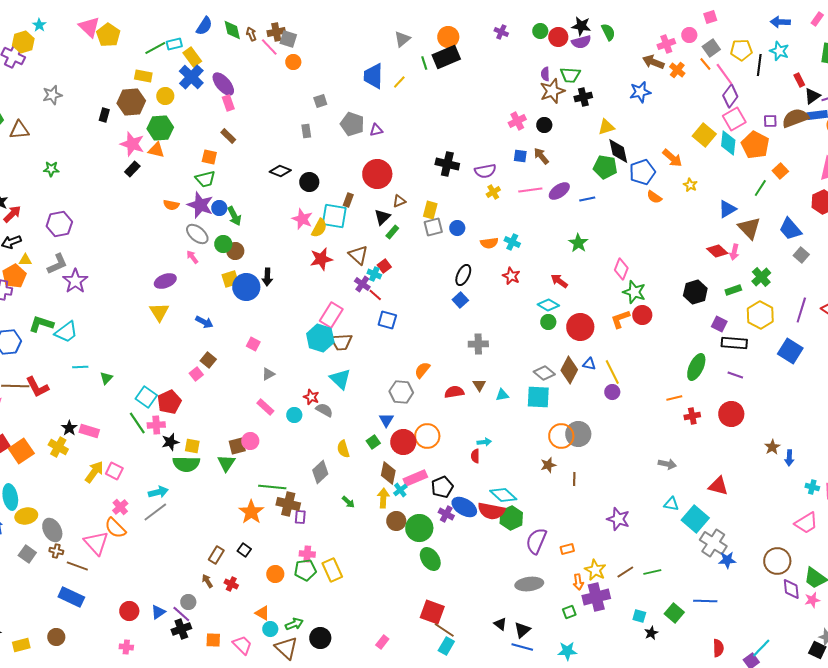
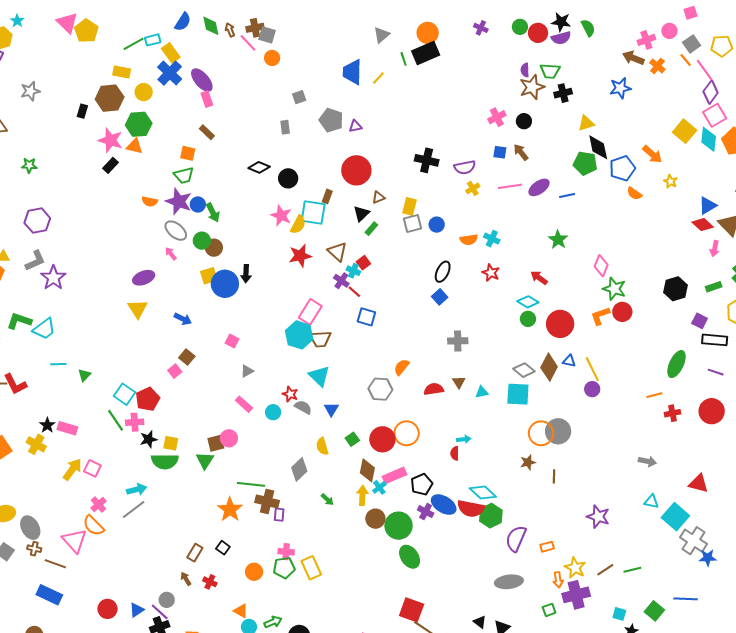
red diamond: (717, 251) -> (703, 225), moved
blue triangle: (386, 420) -> (331, 409), moved

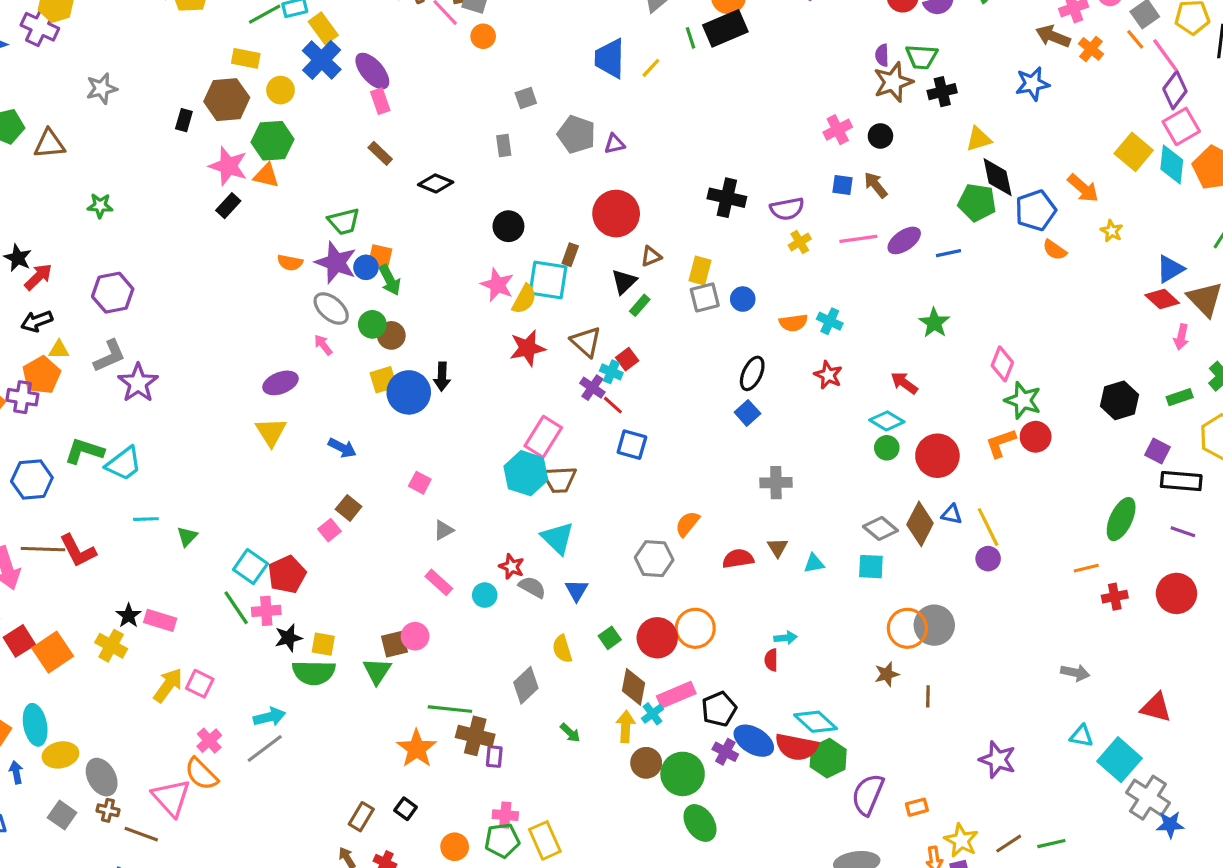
orange square: (188, 153) -> (380, 256), moved
black diamond: (259, 167) -> (436, 183), moved
cyan square: (518, 394) -> (871, 567), size x0.7

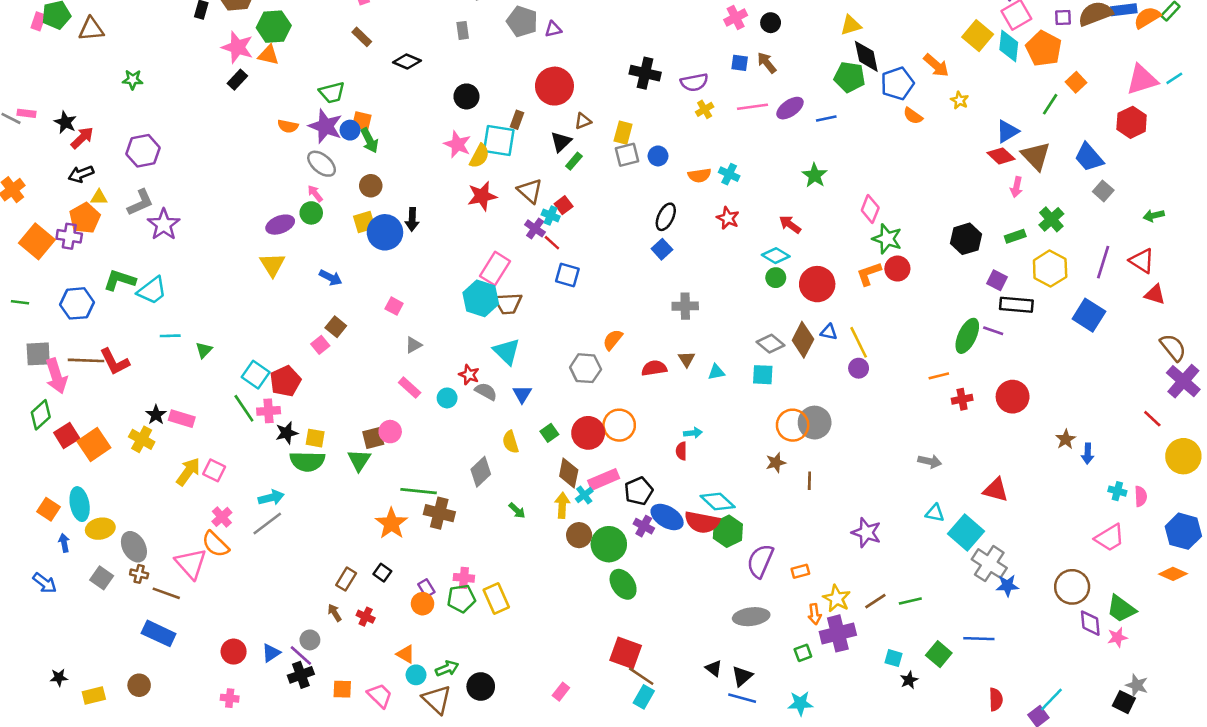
green circle: (372, 324) -> (311, 213), moved
purple line: (1183, 532) -> (993, 331), moved
purple rectangle: (494, 757) -> (426, 588), moved, turned -36

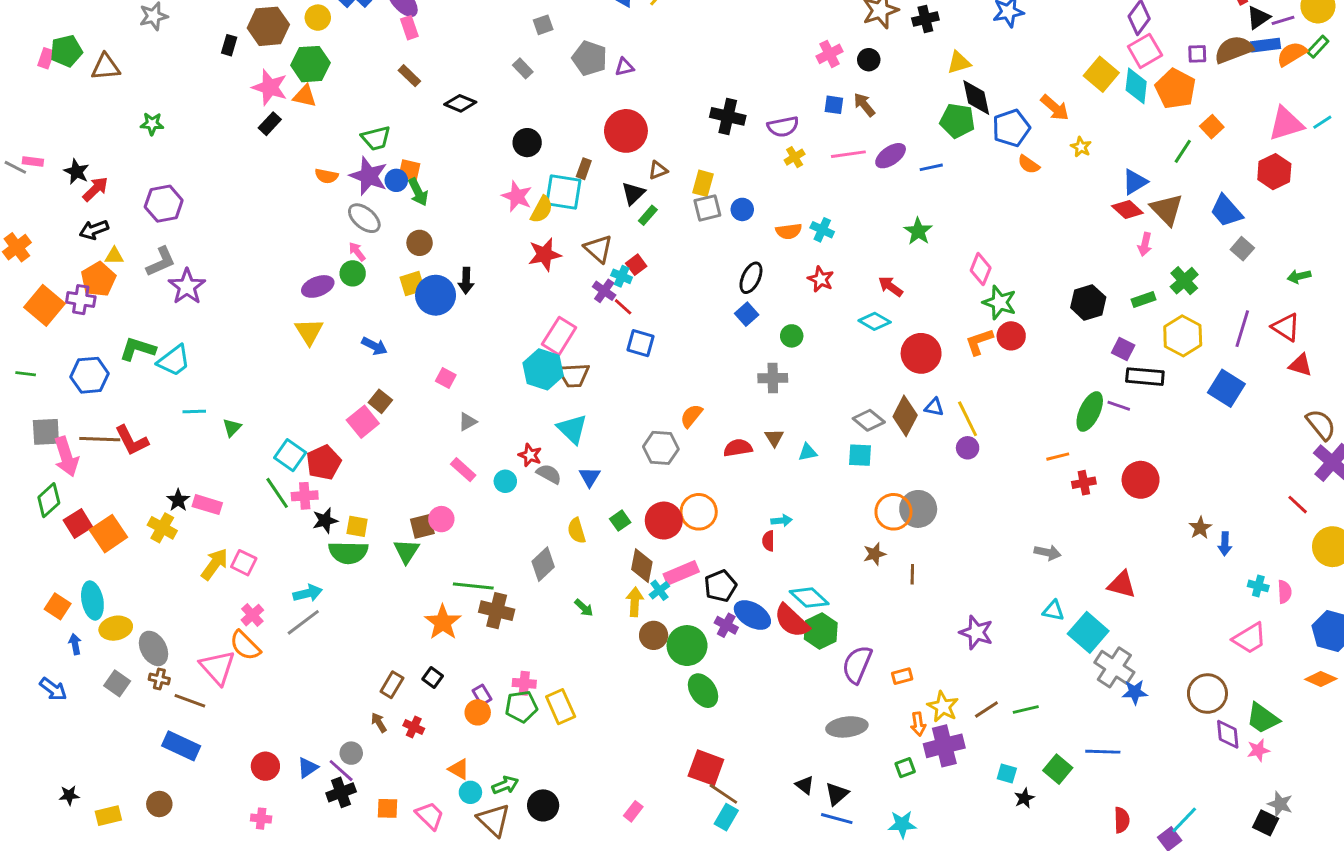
gray rectangle: (463, 30) -> (523, 68), turned -36
green circle: (776, 278) -> (792, 336), moved
pink square: (320, 345) -> (363, 422), size x1.5
red semicircle: (702, 522) -> (792, 621), turned 32

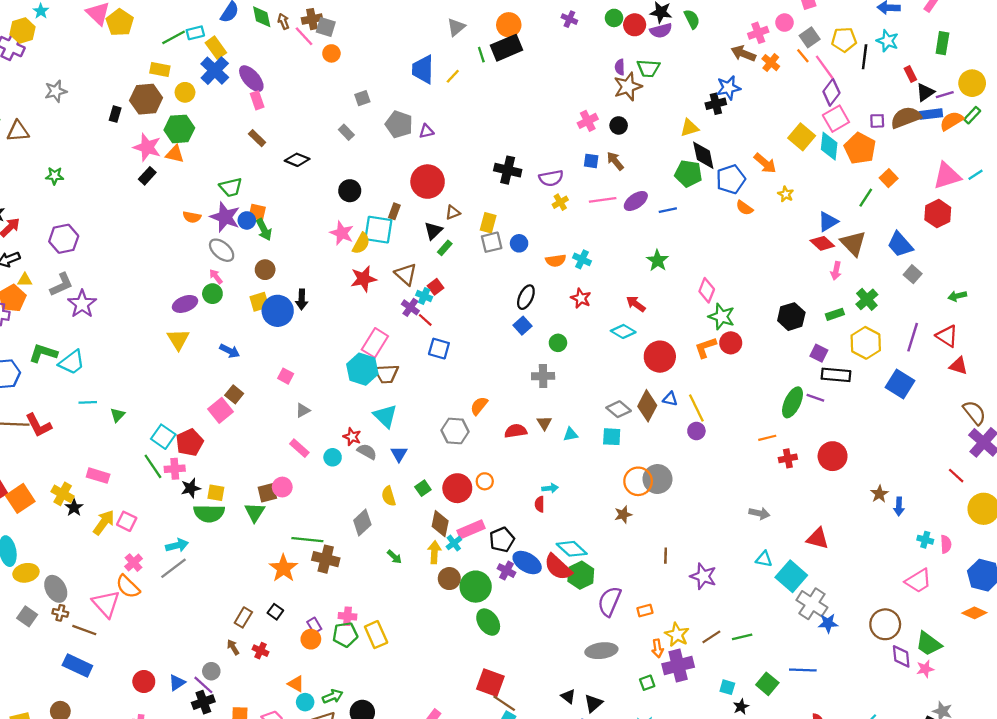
black cross: (925, 19) -> (716, 104), moved
black star: (178, 500) -> (74, 508), moved
orange circle: (699, 512) -> (485, 481), size x0.6
brown line: (912, 574) -> (666, 556), moved

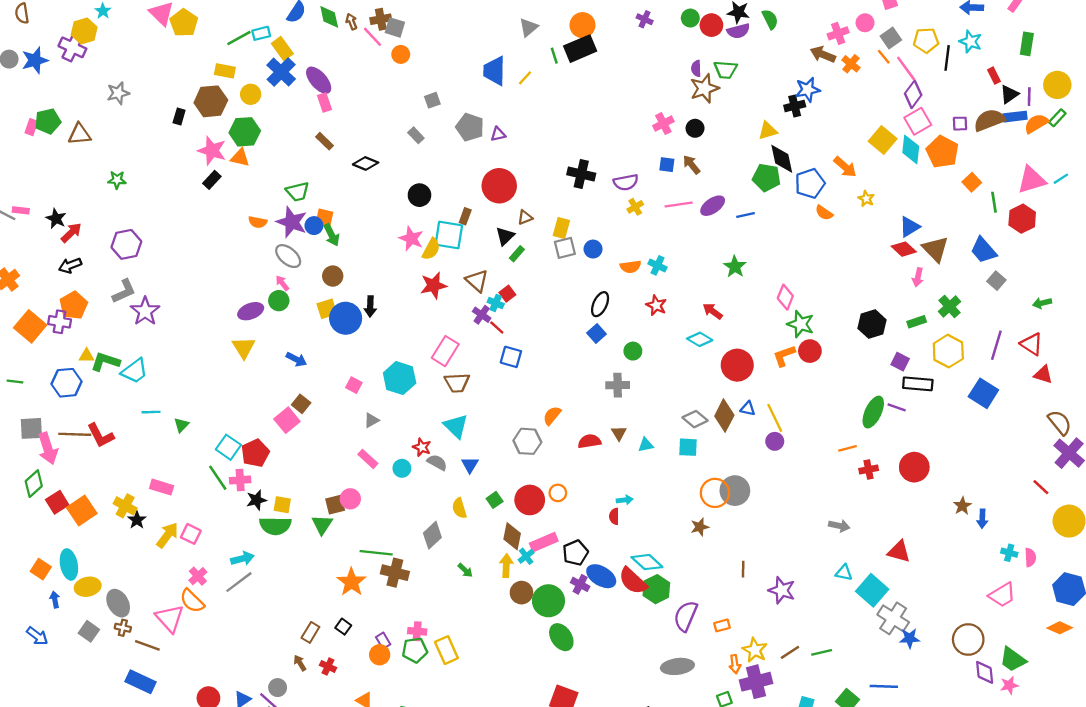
purple line: (945, 95) -> (1029, 97), turned -72
green line: (866, 198) -> (994, 202), moved, turned -42
yellow triangle: (25, 280) -> (86, 356), moved
cyan hexagon: (362, 369) -> (400, 378), moved

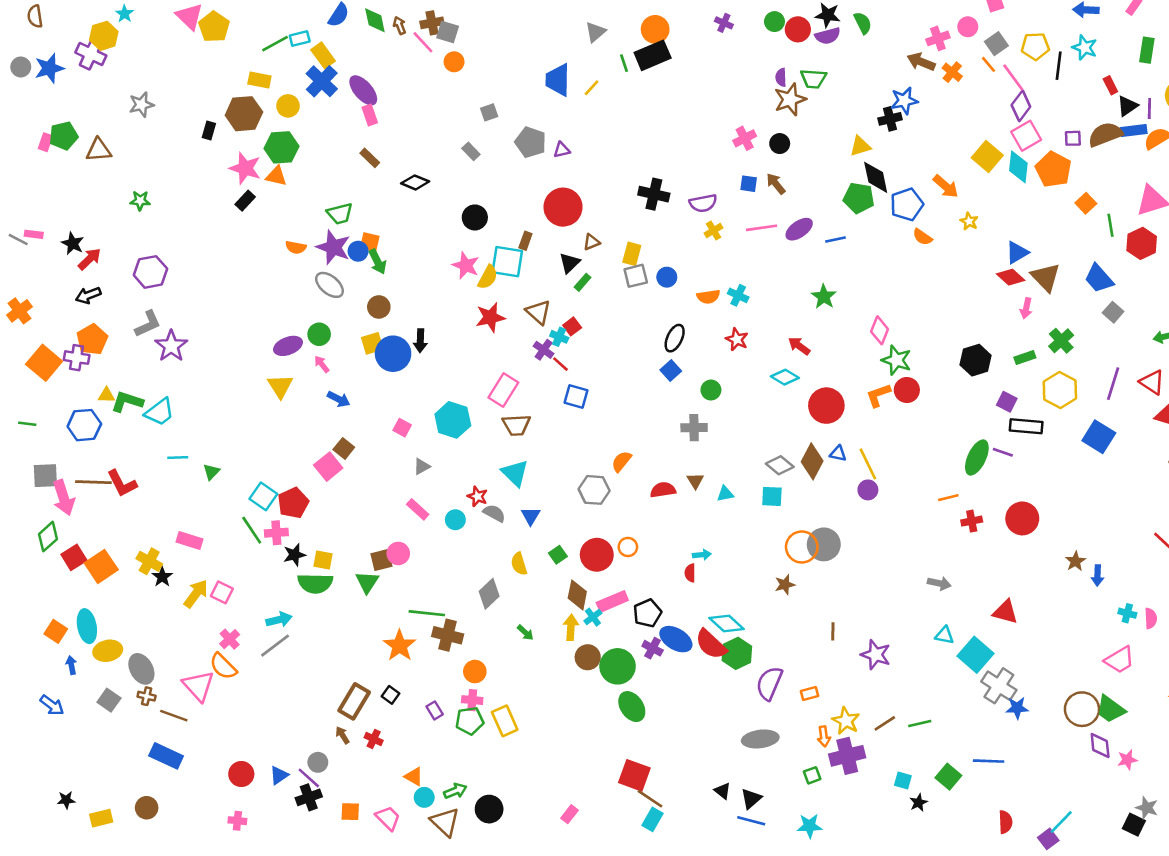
pink arrow: (282, 283) -> (322, 364), moved
brown rectangle: (310, 632) -> (354, 701), size x1.5
orange circle: (380, 655) -> (475, 672), moved
green trapezoid: (1013, 659) -> (1110, 709), moved

